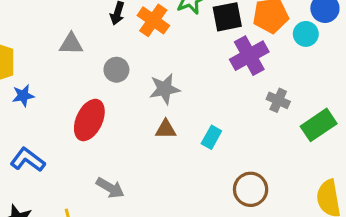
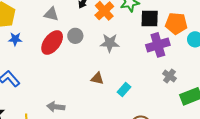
gray star: (165, 89) -> (110, 43), moved
red ellipse: (89, 120) -> (52, 43), moved
gray arrow: (110, 188) -> (56, 107), turned 144

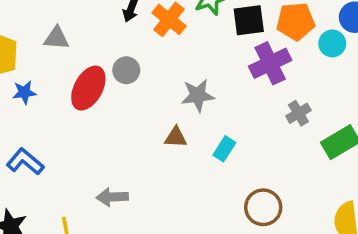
gray triangle: (51, 14) -> (57, 38), moved
gray star: (110, 43) -> (198, 95), moved
gray cross: (169, 76) -> (298, 113), turned 32

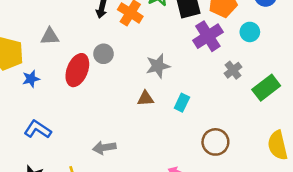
cyan circle: (332, 43) -> (250, 32), moved

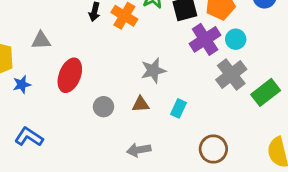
cyan circle: (250, 32) -> (236, 39), moved
gray circle: (104, 54) -> (103, 107), moved
gray cross: (233, 70) -> (231, 75), size x1.6
gray arrow: (104, 148) -> (139, 150), moved

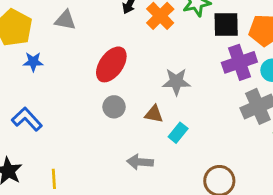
red ellipse: (70, 75) -> (111, 64), moved
cyan rectangle: (178, 108) -> (178, 133), moved

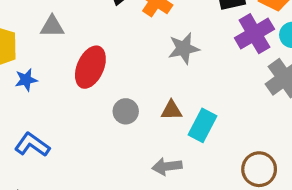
red ellipse: (111, 64) -> (90, 67), moved
gray star: (176, 82) -> (184, 48), moved
cyan rectangle: (178, 133) -> (202, 125), size x1.4

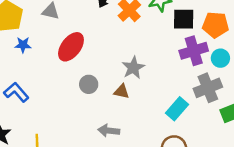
gray star: (184, 48) -> (133, 68), moved, turned -30
cyan rectangle: (202, 125) -> (177, 109), moved

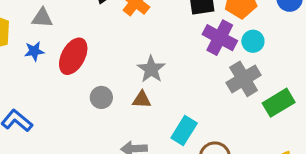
blue star: (23, 45) -> (34, 51), moved
purple cross: (194, 51) -> (220, 38), turned -36
cyan rectangle: (177, 109) -> (184, 130), moved

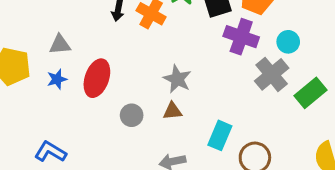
cyan circle: (253, 41) -> (288, 42), moved

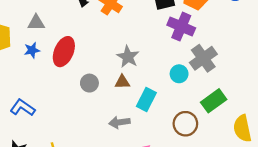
cyan circle: (288, 42) -> (179, 74), moved
green rectangle: (310, 93) -> (214, 101), moved
cyan rectangle: (220, 135) -> (146, 100), moved

